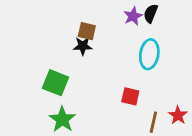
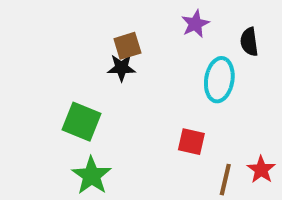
black semicircle: (151, 13) -> (249, 42), moved, turned -30
brown square: (87, 31) -> (127, 46), turned -30

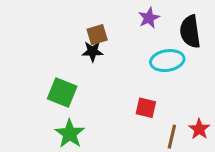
black semicircle: (249, 42) -> (190, 32), size x1.5
cyan ellipse: (219, 80) -> (167, 61), turned 72

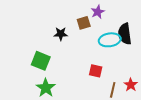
black semicircle: (190, 32) -> (125, 34), moved
brown square: (97, 35) -> (84, 23), moved

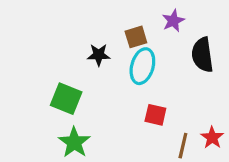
purple star: (98, 12) -> (173, 21), moved
cyan ellipse: (110, 40) -> (142, 66), moved, turned -65

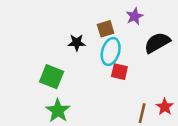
black semicircle: (202, 55) -> (157, 43), turned 68
red square: (155, 115) -> (119, 72), moved

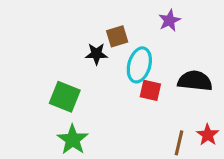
brown square: (106, 29) -> (117, 36), moved
black semicircle: (157, 43) -> (195, 81), moved, turned 36

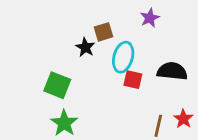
black star: (96, 54) -> (85, 47), turned 30

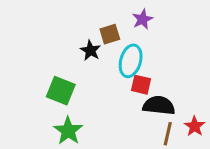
purple star: (150, 18) -> (142, 19), moved
black semicircle: (172, 71) -> (159, 105), moved

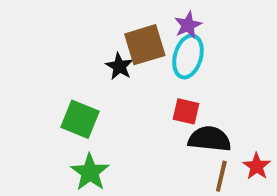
brown square: (110, 34) -> (145, 45), size x1.5
cyan ellipse: (131, 61) -> (188, 56), moved

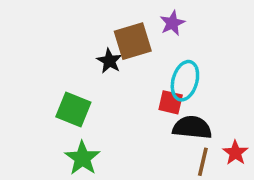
cyan ellipse: (188, 56) -> (185, 81), moved

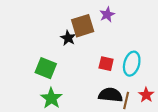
cyan ellipse: (185, 81) -> (132, 64), moved
black semicircle: (192, 128) -> (110, 95), moved

